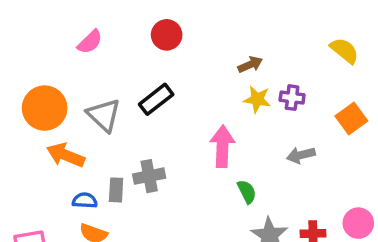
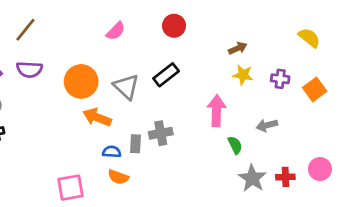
purple cross: (292, 98) -> (280, 79), moved
gray arrow: (301, 155) -> (267, 125), moved

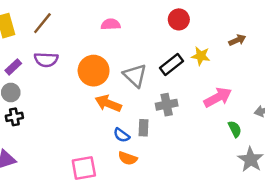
pink semicircle: (116, 31) -> (111, 24), moved, turned -138
yellow star: (243, 75) -> (201, 56), moved
pink arrow: (216, 111) -> (218, 97), turned 60
gray cross: (161, 133) -> (167, 105), moved
blue semicircle: (112, 152) -> (122, 135), turned -147

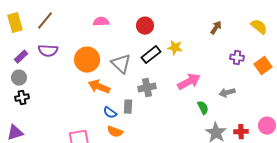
red circle: (179, 19) -> (145, 26), moved
brown arrow: (237, 40) -> (216, 28), moved, turned -32

